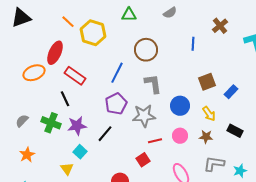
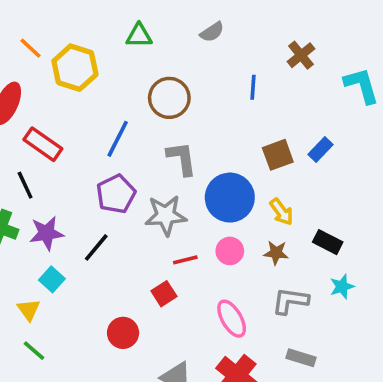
blue rectangle: (231, 92) -> (321, 150), moved
blue circle: (180, 106) -> (230, 198), size x1.4
cyan star: (240, 171) -> (342, 287), moved

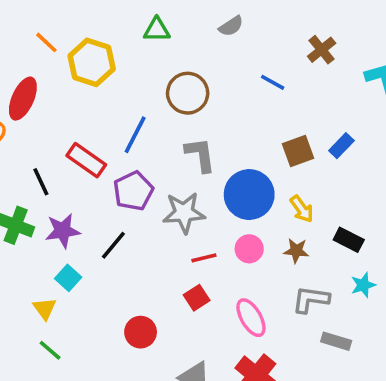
blue line: (253, 87) -> (273, 82), turned -65
red rectangle: (43, 144) -> (86, 160), moved
red square: (164, 294) -> (197, 298), moved
gray rectangle: (301, 358) -> (336, 341), moved

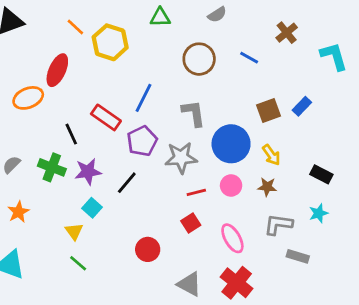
brown circle: (188, 93) -> (199, 59), moved
black rectangle: (349, 240) -> (321, 174), moved

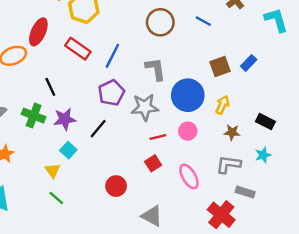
red rectangle: (106, 117) -> (78, 49), moved
yellow arrow: (271, 155) -> (222, 105), turned -120
brown star: (267, 187) -> (232, 132), moved
red cross: (237, 283) -> (221, 215), moved

